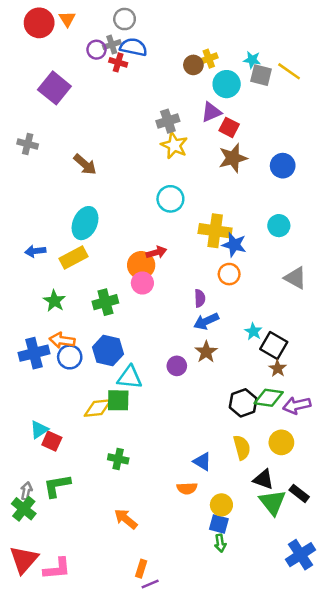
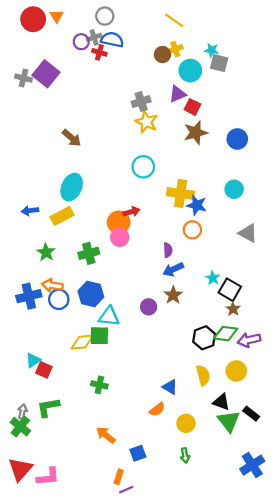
yellow line: (289, 71) -> (174, 20), moved
gray cross: (28, 144) -> (24, 78), moved
orange semicircle: (187, 488) -> (157, 409), turned -35
blue square: (219, 524) -> (138, 453), moved, turned -35

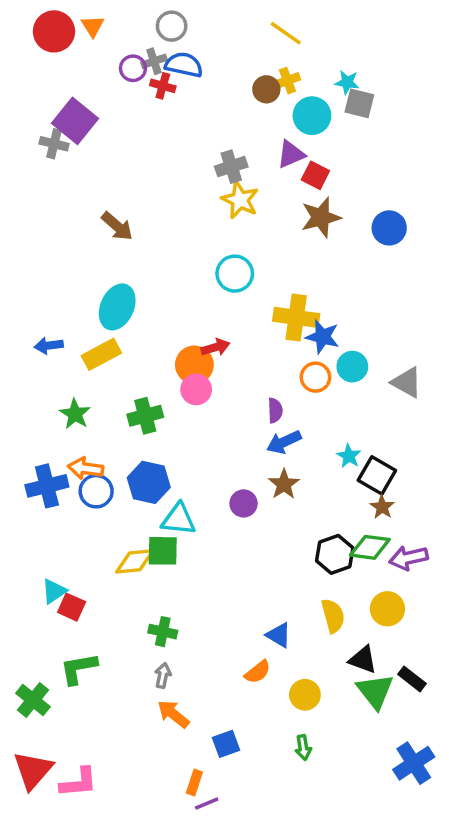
gray cross: (24, 78) -> (54, 144), moved
cyan circle: (234, 189) -> (352, 367), moved
gray arrow: (22, 412) -> (163, 675), moved

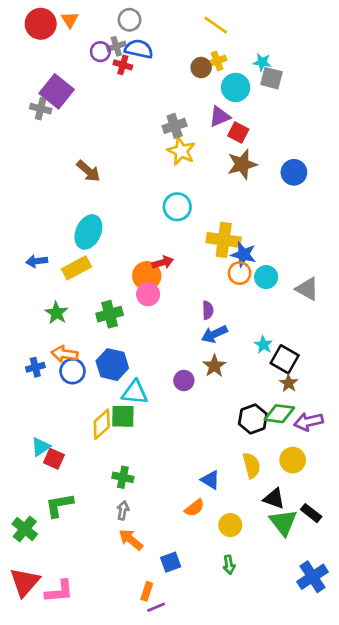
orange circle: (315, 377) -> (240, 273), moved
blue cross: (47, 486) -> (35, 367), size x0.6
yellow diamond: (135, 561) -> (102, 424), turned -36

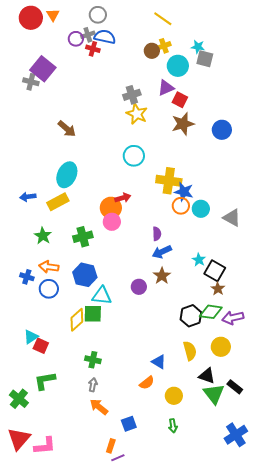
blue cross: (35, 367) -> (27, 277), turned 32
blue circle: (72, 371) -> (49, 289), moved

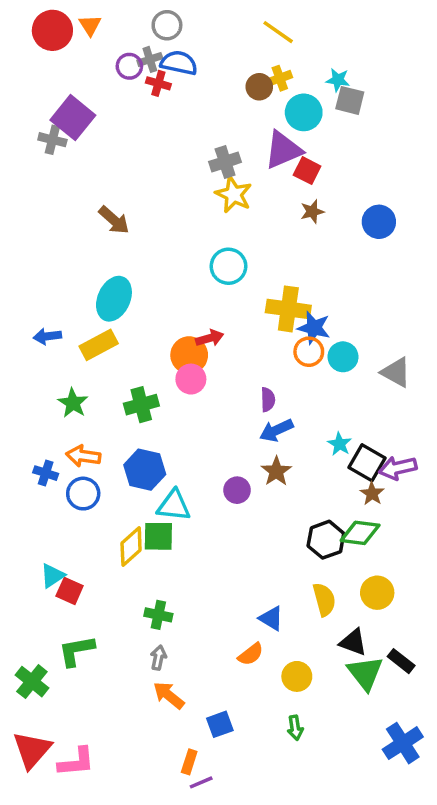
purple triangle: (166, 88) -> (283, 150), size x1.4
brown star: (183, 124) -> (312, 212), size x0.6
purple arrow: (233, 318) -> (398, 468), moved

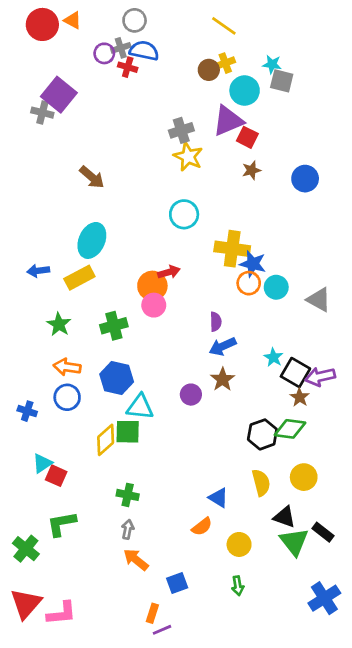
orange triangle: (90, 25) -> (73, 20), turned -30
blue cross: (46, 473) -> (27, 411), moved

